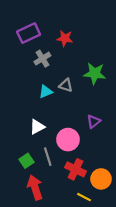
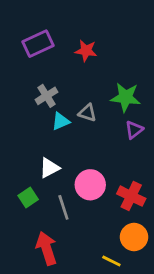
gray cross: (42, 59) -> (46, 96), moved
purple triangle: (94, 121) -> (134, 130), moved
green square: (26, 161) -> (28, 197), moved
red cross: (75, 169) -> (131, 196), moved

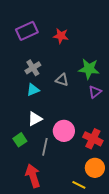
cyan triangle: (61, 121) -> (33, 90), moved
gray line: (63, 207) -> (45, 147), turned 30

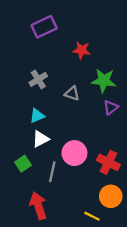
purple rectangle: (27, 31) -> (44, 27), moved
red star: (61, 36) -> (81, 50), moved
cyan triangle: (33, 90) -> (37, 116), moved

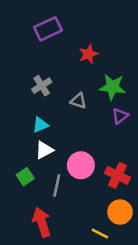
red star: (81, 50) -> (88, 54), turned -30

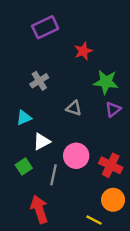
gray triangle: (78, 101) -> (74, 108), moved
cyan triangle: (40, 125) -> (24, 118), moved

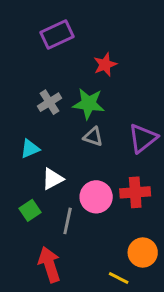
green star: (106, 82) -> (89, 104), moved
purple triangle: (113, 109) -> (143, 138), size x1.5
red cross: (111, 165) -> (135, 192), moved, turned -30

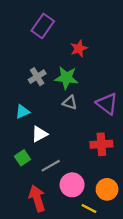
purple rectangle: (57, 35) -> (43, 26), turned -30
purple triangle: (143, 138) -> (107, 104), turned -45
pink circle: (96, 197) -> (72, 185), moved
gray line: (68, 221) -> (51, 166), turned 48

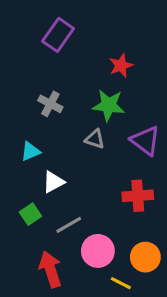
red star: (79, 48) -> (121, 65), moved
gray cross: (37, 77) -> (50, 104), turned -30
green star: (66, 78) -> (109, 105), moved

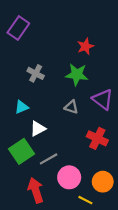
purple rectangle: (58, 35) -> (18, 28), moved
gray triangle: (95, 139) -> (71, 107), moved
red cross: (138, 196) -> (97, 138), turned 30
green square: (30, 214) -> (22, 151), size x1.6

